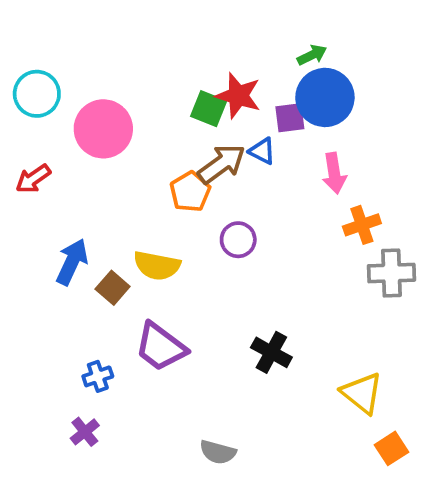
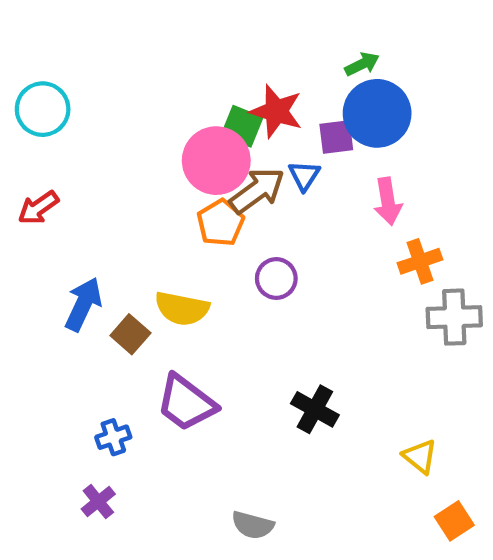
pink circle: (103, 129) -> (216, 161), moved
blue triangle: (262, 151) -> (304, 176), turned 36
yellow triangle: (362, 393) -> (420, 456), size x0.7

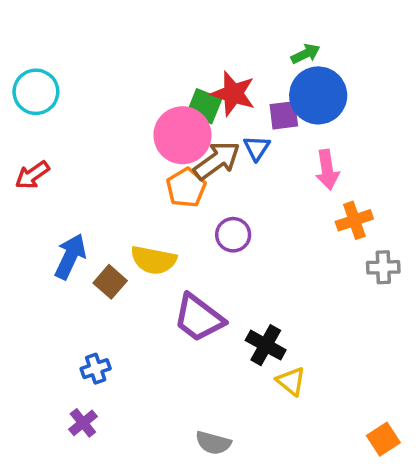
gray cross: (454, 317) -> (383, 267), size x0.7
purple trapezoid: (186, 403) -> (199, 318), moved
yellow triangle: (420, 456) -> (291, 381), moved

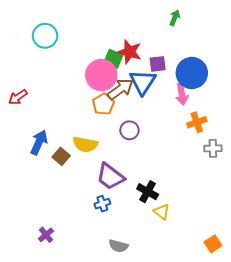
green arrow: (306, 54) -> (175, 18), moved, turned -42
cyan circle: (36, 92) -> (45, 36), moved
blue circle: (318, 95) -> (192, 73), moved
blue triangle: (257, 148) -> (143, 82), size x1.8
blue cross: (96, 369) -> (102, 204), moved

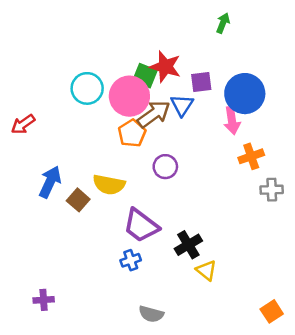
cyan circle: (45, 36) -> (87, 88), moved
blue triangle: (143, 82) -> (182, 105), size x0.7
black cross: (148, 192) -> (188, 245), turned 30
purple cross: (46, 235) -> (44, 300), moved, turned 35

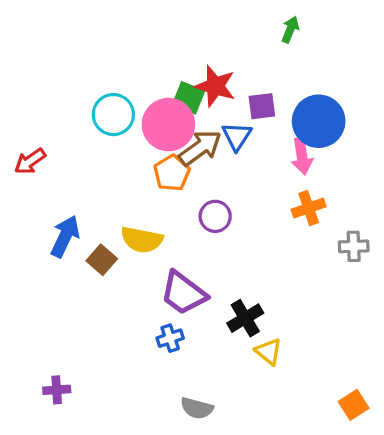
orange cross: (251, 156) -> (309, 208), moved

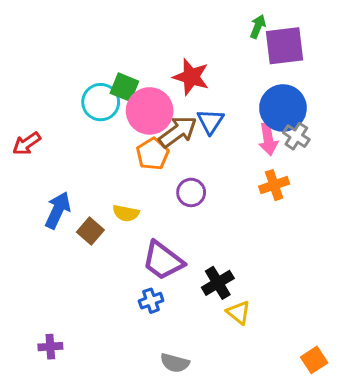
green square: (188, 98) -> (124, 87), moved
purple square: (262, 106) -> (284, 46), moved, size x1.6
yellow semicircle: (142, 240) -> (126, 213), size x0.7
gray cross: (354, 246) -> (296, 136), moved, turned 35

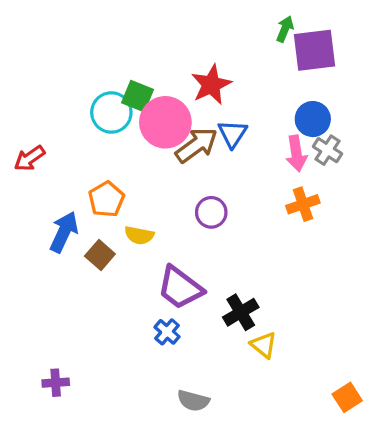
red star: (191, 77) -> (211, 85), turned 30
blue circle: (283, 108) -> (313, 119), size x0.7
orange pentagon: (153, 154) -> (106, 199), moved
blue cross: (151, 301) -> (167, 332), turned -30

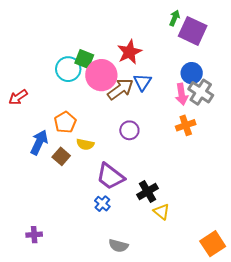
purple square: (314, 50) -> (193, 31), turned 32
gray cross: (328, 150) -> (201, 92), size x1.4
orange square: (347, 397) -> (213, 244), size x1.4

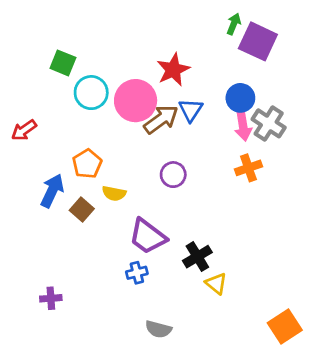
green square: (84, 59) -> (63, 63), moved
blue circle: (192, 73) -> (240, 98), moved
blue cross: (102, 204) -> (137, 273), turned 35
purple cross: (34, 235) -> (51, 298), moved

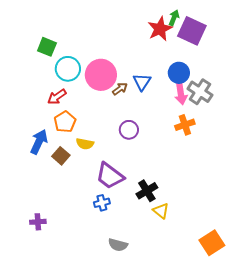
red star: (173, 70) -> (160, 29), moved
brown arrow: (161, 119) -> (120, 89), size x0.6
red arrow: (24, 130) -> (57, 97), moved

